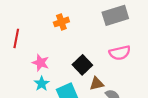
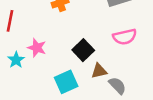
cyan star: (42, 84) -> (16, 60), moved

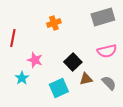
cyan star: (16, 60) -> (22, 78), moved
gray semicircle: (117, 86) -> (109, 83), moved

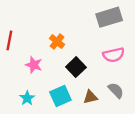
orange cross: (54, 23) -> (57, 42), moved, turned -32
cyan star: (22, 78) -> (27, 98), moved
brown triangle: (86, 79) -> (90, 97), moved

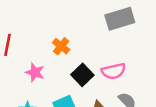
pink semicircle: (114, 55) -> (114, 71), moved

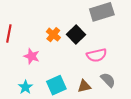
black square: (82, 75) -> (76, 35), moved

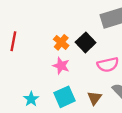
pink star: (32, 56) -> (61, 66), moved
brown triangle: (84, 86) -> (94, 98), turned -40

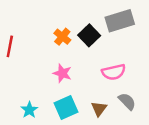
orange cross: (61, 42) -> (62, 37), moved
black square: (86, 42) -> (89, 35), moved

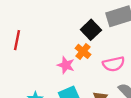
orange cross: (62, 37) -> (83, 51), moved

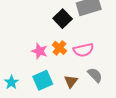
orange cross: (83, 51) -> (59, 48), moved

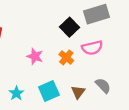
pink semicircle: (83, 50) -> (92, 48), moved
pink star: (40, 51) -> (35, 56), moved

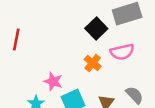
pink star: (35, 56) -> (53, 81), moved

